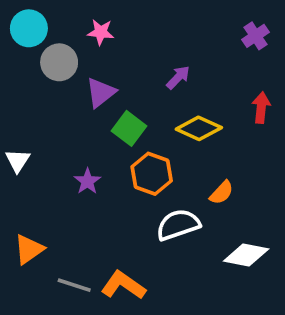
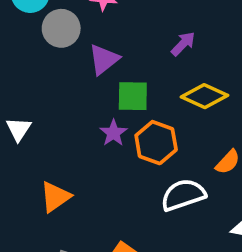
green square: (129, 128) -> (133, 96), turned -36
purple star: (87, 181) -> (113, 133), moved
orange triangle: (29, 249) -> (55, 197), moved

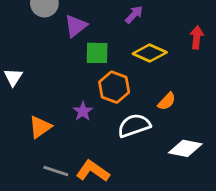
purple star: (113, 133) -> (83, 111), moved

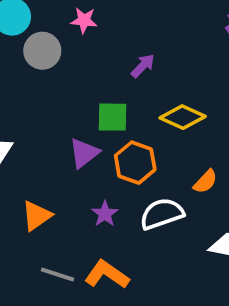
purple arrow: (134, 15) -> (143, 66), moved
purple triangle: (76, 26) -> (84, 153), moved
purple star: (83, 111) -> (105, 214), moved

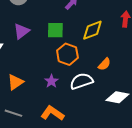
yellow diamond: (183, 117) -> (92, 30), turned -45
purple triangle: (84, 153) -> (21, 31), moved
gray line: (57, 274) -> (13, 113), moved

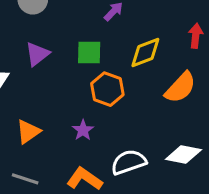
orange semicircle: (104, 64) -> (180, 88), moved, size x1.6
white semicircle: (81, 81) -> (129, 162), moved

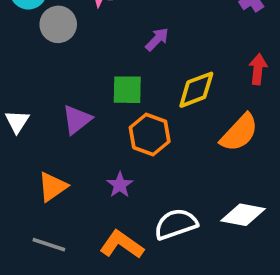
purple triangle: (37, 54) -> (77, 120), moved

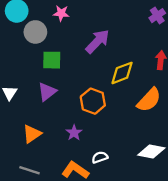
purple arrow: (157, 39) -> (97, 41), size x1.6
green square: (127, 90) -> (52, 60), moved
white semicircle: (176, 224) -> (100, 157), moved, size x0.6

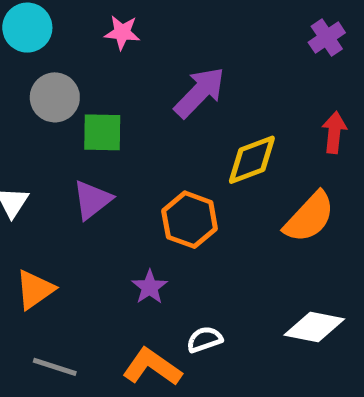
gray circle: (35, 32) -> (55, 97), moved
orange triangle: (32, 134) -> (35, 290), moved

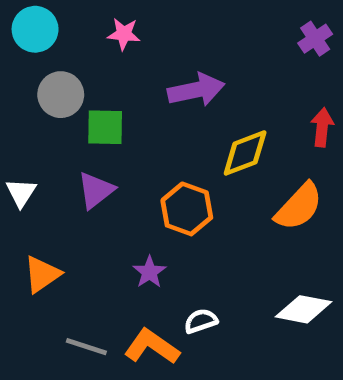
purple arrow: (200, 92) -> (196, 90), turned 34
gray line: (55, 367) -> (86, 347), moved

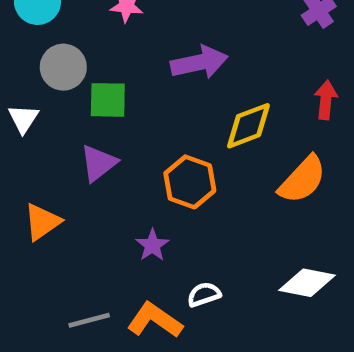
white triangle: (21, 193) -> (23, 119), moved
orange triangle: (42, 274) -> (42, 222), moved
gray line: (86, 347) -> (89, 320), turned -33

